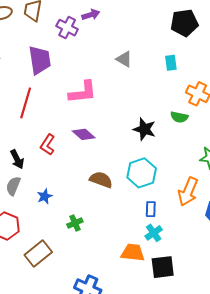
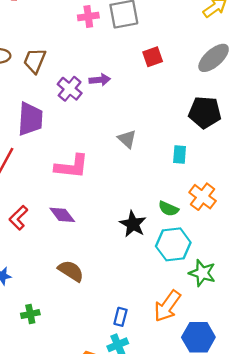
green semicircle: (179, 117) -> (168, 209), moved
cyan hexagon: (142, 173) -> (173, 244), moved

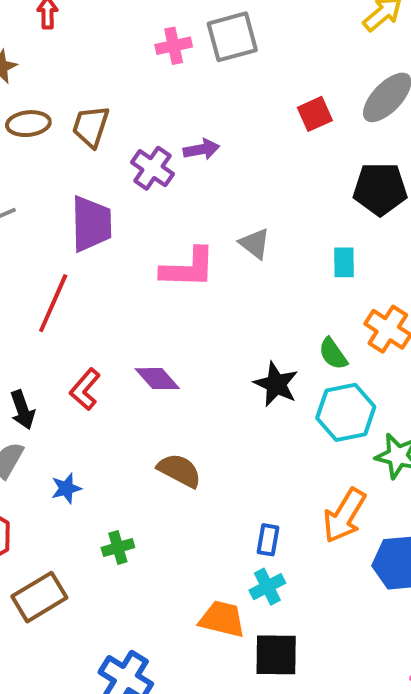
red square: (153, 57) -> (315, 114), moved
pink L-shape: (72, 166) -> (188, 268), moved
green semicircle: (168, 209) -> (333, 354), turned 36

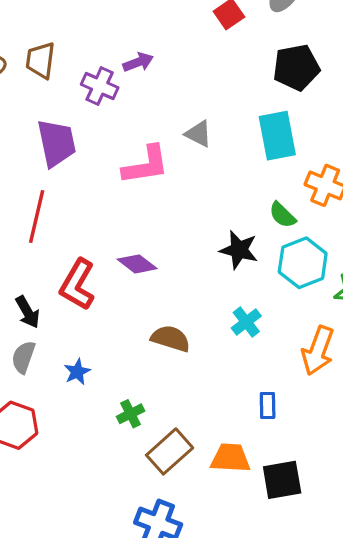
cyan rectangle: (344, 262) -> (277, 136), size x1.8
red L-shape: (85, 389) -> (78, 285), size x1.4
blue rectangle: (268, 540) -> (268, 405), moved
cyan cross: (267, 587) -> (246, 322), moved
brown rectangle: (39, 597) -> (170, 451), moved

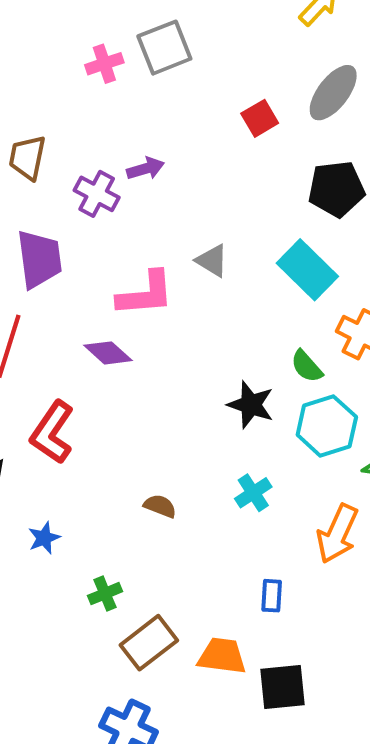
cyan rectangle: (277, 136) -> (307, 270), turned -39
purple diamond: (137, 264) -> (108, 353), moved
brown semicircle: (171, 339) -> (160, 506), size x0.7

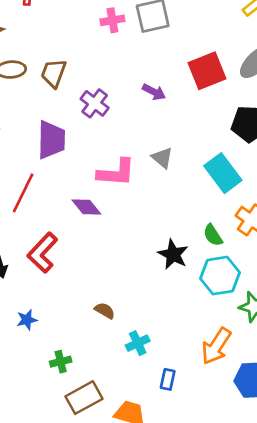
red square: (260, 118) -> (207, 71), size x1.6
purple arrow: (145, 169) -> (154, 92), moved, turned 35
cyan cross: (253, 493) -> (138, 343), moved

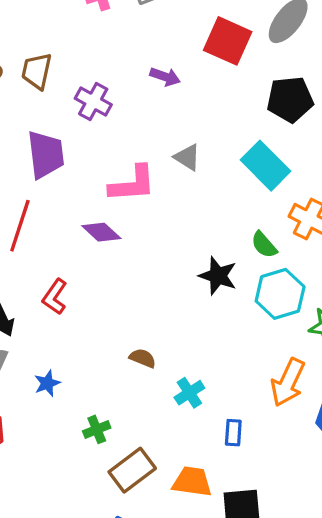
red square: (207, 71) -> (228, 41), turned -36
red L-shape: (43, 253) -> (55, 297), size x0.7

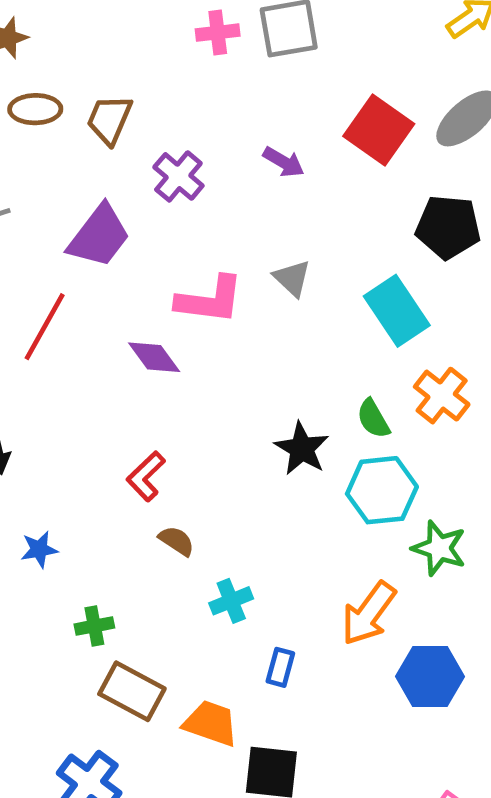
purple trapezoid: (46, 154) -> (99, 236), turned 33
red L-shape: (55, 297) -> (146, 476), moved
brown rectangle: (132, 470) -> (132, 691), turned 54

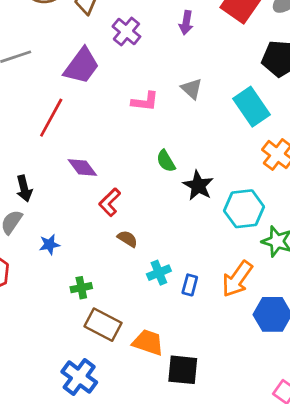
purple arrow: (284, 162) -> (186, 23), turned 70
pink L-shape: (210, 300) -> (145, 101), size x0.7
purple diamond: (154, 357) -> (82, 168), moved
green semicircle: (373, 419) -> (166, 161), moved
blue rectangle: (280, 667) -> (190, 285), moved

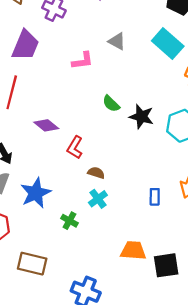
blue star: (49, 244) -> (36, 193), size x1.8
cyan cross: (159, 273) -> (98, 199), moved
green cross: (81, 288) -> (69, 221), turned -35
brown rectangle: (103, 325) -> (32, 264), moved

